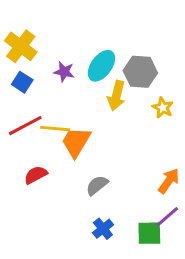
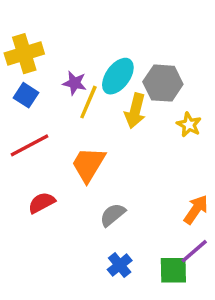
yellow cross: (21, 46) -> (24, 54), turned 36
yellow line: (55, 129) -> (88, 102), moved, turned -72

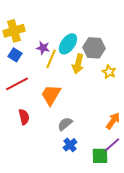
red semicircle: (42, 203) -> (24, 117), turned 105
blue cross: (120, 265) -> (70, 145), moved

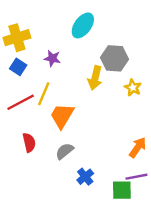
cyan ellipse: (68, 44) -> (83, 25), moved
yellow line: (51, 59) -> (44, 94), moved
gray semicircle: (65, 124) -> (65, 151), moved
purple line: (112, 145) -> (136, 177), turned 30

